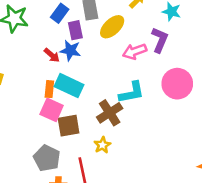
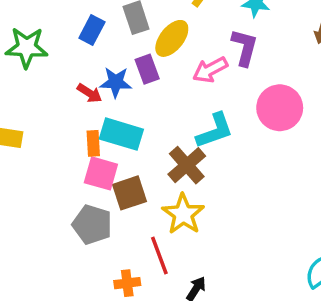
purple rectangle: (75, 30) -> (147, 69), moved
yellow star: (102, 145) -> (183, 214), size x1.6
gray pentagon: (47, 158) -> (92, 225), moved

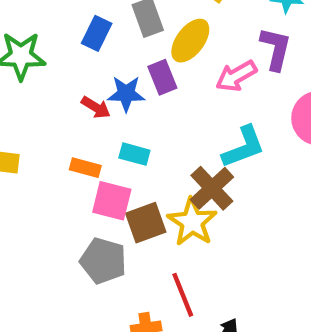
cyan rectangle: (121, 134) -> (134, 154), size x0.6
orange rectangle: (93, 143) -> (85, 168), moved, turned -70
yellow star: (183, 214) -> (192, 222), moved

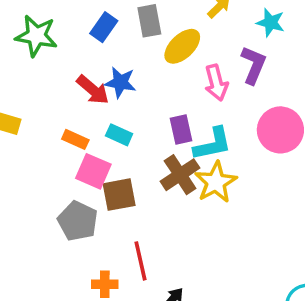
pink arrow: (236, 76) -> (216, 83), turned -84
purple rectangle: (162, 77) -> (181, 129), moved
red arrow: (96, 107) -> (93, 90), size x1.4
yellow star: (192, 222) -> (216, 182), moved

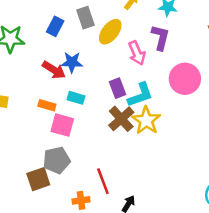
brown square: (119, 195) -> (38, 179), moved
gray pentagon: (78, 221) -> (57, 160), turned -30

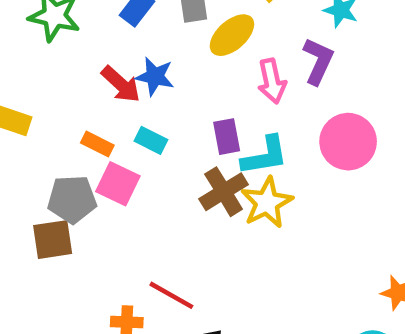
gray pentagon: (57, 160) -> (72, 199), moved
brown square: (38, 179) -> (53, 240), moved
red line: (103, 181) -> (171, 295), turned -50

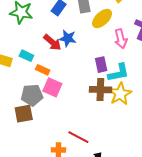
cyan rectangle: (151, 140) -> (26, 56), moved
brown cross: (224, 192) -> (100, 90), turned 35

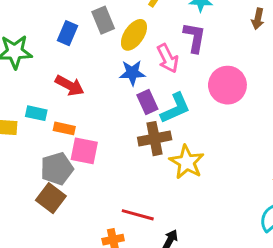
blue star: (68, 38) -> (132, 73), moved
yellow star: (120, 94) -> (187, 162), moved
brown square: (24, 114) -> (51, 198), turned -30

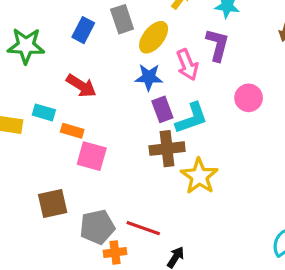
pink circle: (227, 85) -> (249, 98), size x0.7
gray pentagon: (57, 169) -> (97, 227), moved
brown square: (51, 198) -> (53, 204), turned 36

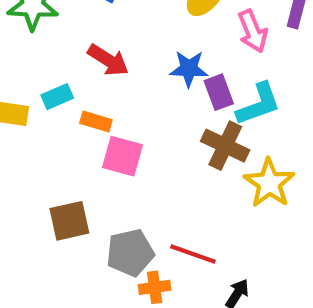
blue star: (149, 77) -> (189, 69), moved
cyan rectangle: (44, 112) -> (57, 97), turned -40
brown cross: (167, 149) -> (225, 146), turned 32

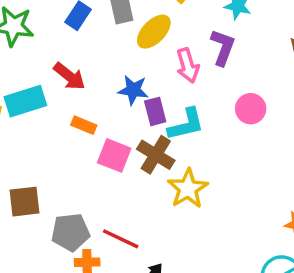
cyan rectangle: (57, 97) -> (25, 101), size x1.6
orange rectangle: (96, 122) -> (84, 125), moved
pink square: (122, 156) -> (114, 155), moved

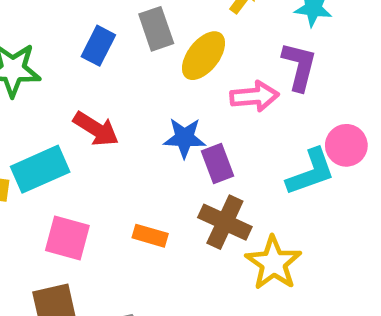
pink arrow: (188, 65) -> (254, 96), turned -72
cyan L-shape: (186, 124) -> (311, 172), moved
orange rectangle: (84, 125) -> (150, 236), moved
pink square: (114, 155) -> (67, 238), moved

